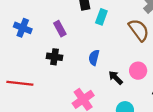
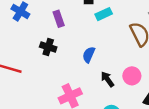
cyan rectangle: (101, 17) -> (104, 14), turned 35

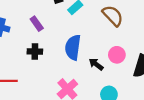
blue semicircle: (89, 55) -> (73, 47), size x1.6

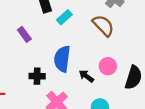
black cross: (35, 51) -> (37, 76), moved

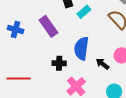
purple rectangle: (24, 34) -> (48, 26), size x1.5

